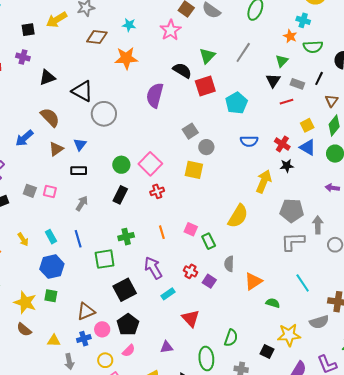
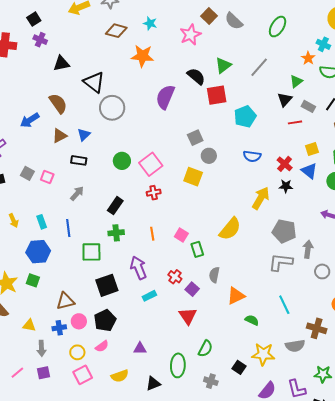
black square: (28, 30) -> (34, 19), moved, turned -32
black rectangle: (120, 195) -> (115, 206), moved
red triangle: (191, 318) -> (188, 316), moved

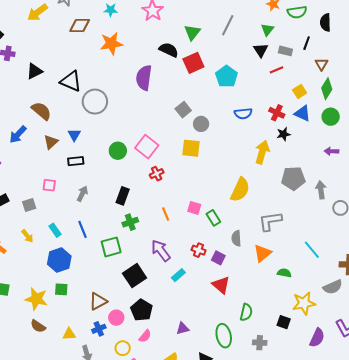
gray square: (27, 173) -> (29, 205), moved, turned -32
gray L-shape: (281, 262) -> (270, 221), moved

